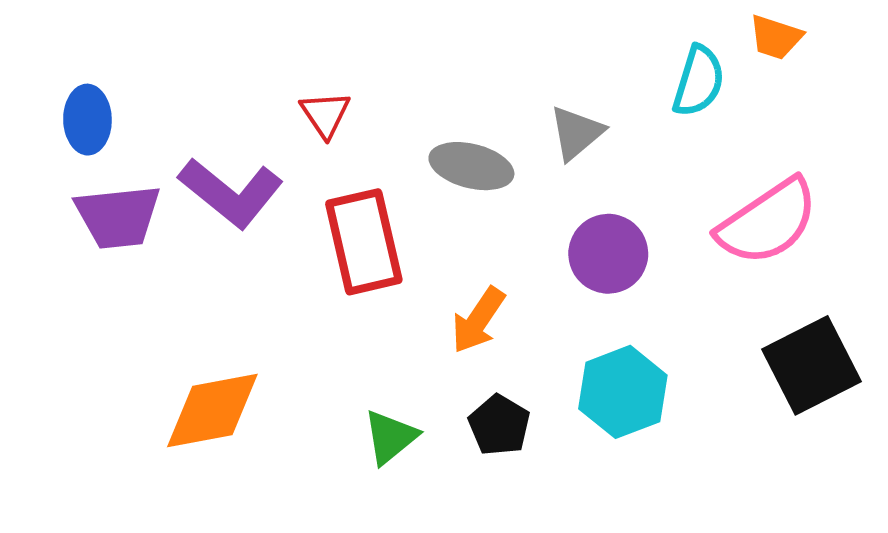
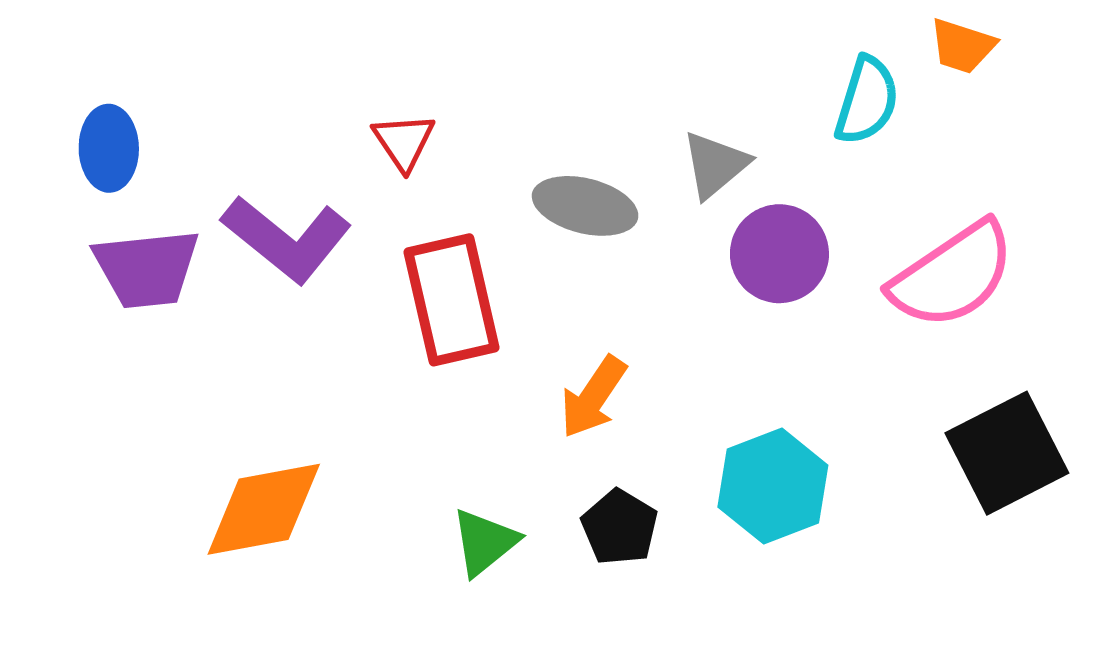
purple circle: (608, 254) -> (779, 254), moved

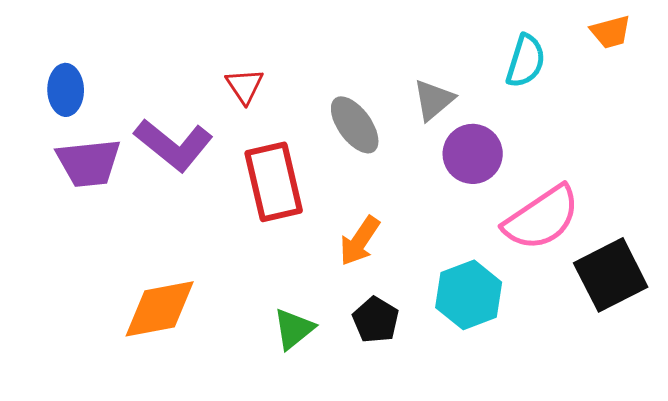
orange trapezoid: (962, 46) -> (611, 32), moved, turned -33
gray ellipse: (585, 206) -> (355, 125), turned 40
pink semicircle: (952, 275) -> (542, 218), moved

